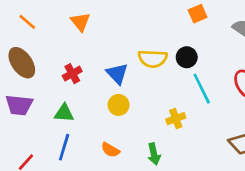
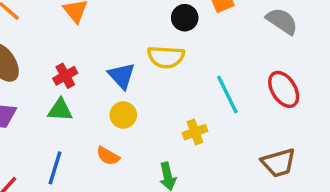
black circle: (187, 57) -> (185, 18), moved
green triangle: (64, 113) -> (60, 110), moved
orange semicircle: (110, 150) -> (108, 156), moved

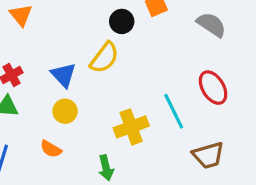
yellow semicircle: (166, 57) -> (104, 58), turned -56
cyan line: (227, 94) -> (174, 111), moved
yellow cross: (195, 132) -> (131, 127), size x1.5

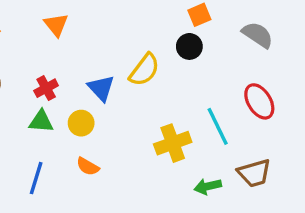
black circle: (122, 21) -> (189, 46), moved
yellow circle: (65, 111) -> (81, 123), moved
green arrow: (106, 168) -> (208, 186), moved, turned 90

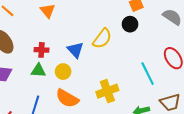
red cross: (46, 88) -> (41, 50), turned 32
yellow cross: (173, 143) -> (107, 91), moved
orange semicircle: (88, 166) -> (67, 98), size x1.6

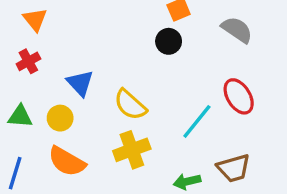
yellow semicircle: (102, 39) -> (130, 105), moved, turned 95
red cross: (41, 50) -> (28, 61), moved, turned -32
cyan line: (148, 74) -> (197, 121), turned 65

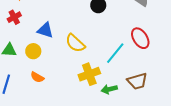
blue triangle: (80, 83) -> (45, 30), turned -30
yellow cross: (132, 150) -> (89, 74), moved
orange semicircle: (67, 161) -> (37, 77), size x0.6

